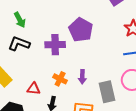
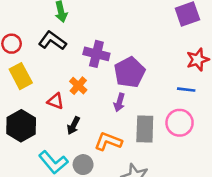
purple pentagon: (81, 30) -> (129, 72), moved
orange cross: (60, 79) -> (78, 86), moved

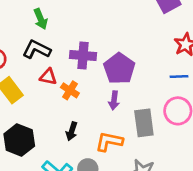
red triangle: (55, 101) -> (48, 77), moved

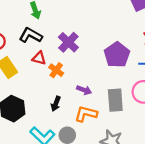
purple cross: (83, 55) -> (68, 42), turned 36
purple pentagon: (119, 68) -> (117, 55), moved
purple arrow: (114, 100) -> (84, 90), moved, turned -80

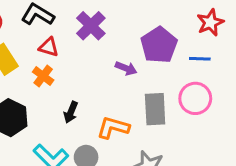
orange cross: (56, 70) -> (43, 76), moved
purple arrow: (84, 90) -> (126, 68), moved

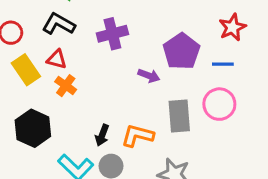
purple cross: (91, 26) -> (112, 34), turned 32
red triangle: (49, 47) -> (57, 59), moved
black arrow: (71, 112) -> (102, 135), moved

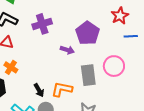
blue line: (223, 64) -> (131, 36), moved
orange cross: (66, 86) -> (11, 67), moved
black arrow: (102, 135) -> (39, 90), turned -48

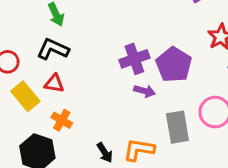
purple cross: (42, 24) -> (134, 59), moved

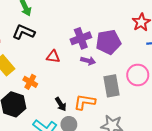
purple pentagon: (174, 65) -> (108, 42), turned 30
red triangle: (54, 83) -> (53, 57), moved

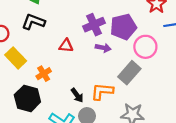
pink circle: (138, 75) -> (145, 47), moved
orange cross: (30, 82) -> (44, 74), turned 32
gray rectangle: (111, 86) -> (129, 73), turned 55

